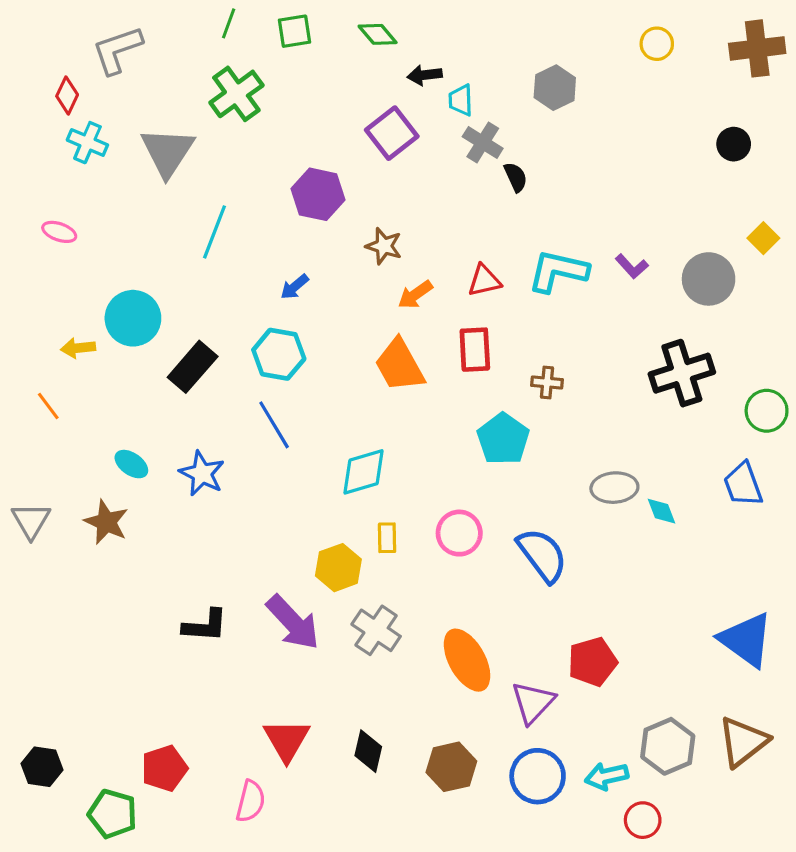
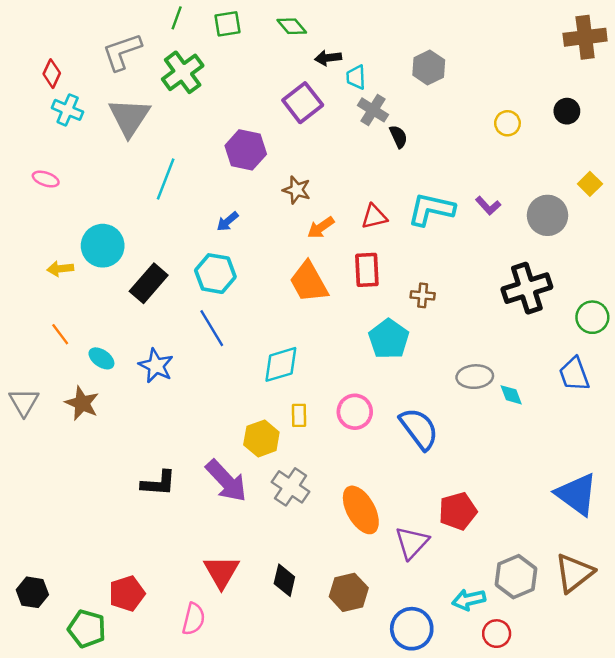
yellow circle: (657, 44) -> (507, 123), moved
gray L-shape: (117, 50) -> (122, 52), moved
orange line: (48, 406) -> (60, 334), moved
blue circle: (538, 776) -> (412, 629), moved

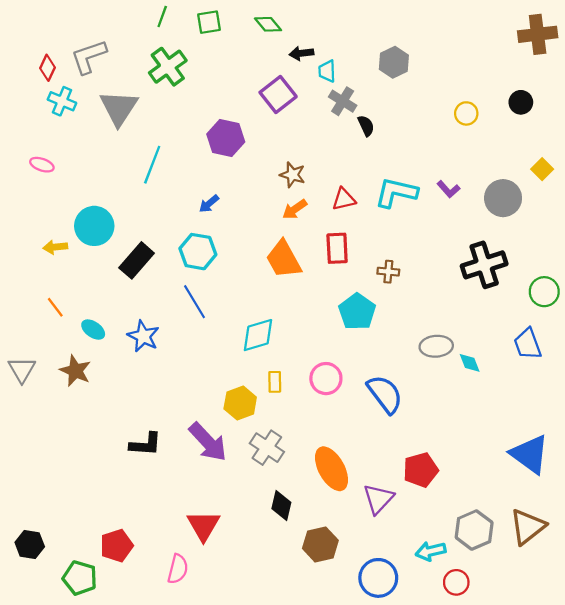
gray L-shape: (122, 52) -> (89, 57), moved
brown star: (297, 190) -> (293, 175), moved
black diamond: (284, 580) -> (281, 506), moved

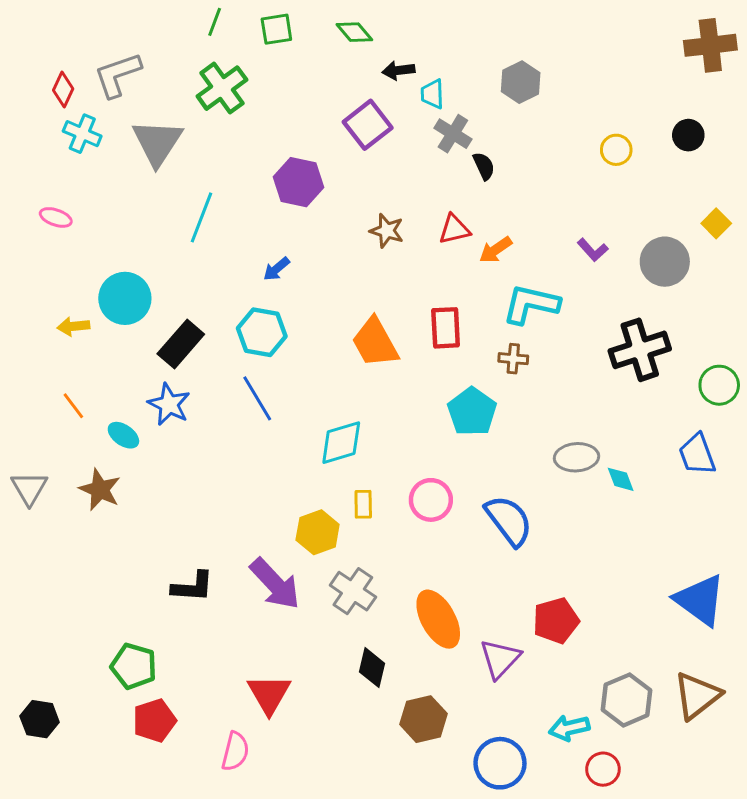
cyan L-shape: (396, 193) -> (531, 304), moved
red triangle: (344, 199) -> (454, 229), moved
orange arrow: (295, 209) -> (496, 250), moved
blue star: (143, 336) -> (169, 404), moved
green pentagon: (80, 578) -> (134, 666), moved

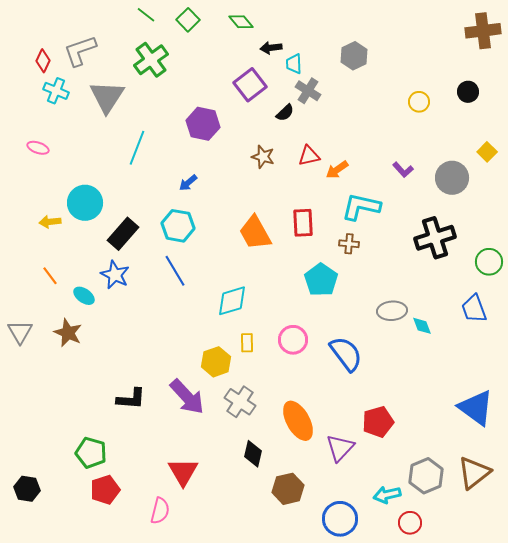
green line: (215, 22) -> (146, 15), turned -72
green square: (276, 29) -> (188, 20), turned -35
black semicircle: (484, 166) -> (285, 113), moved, turned 72

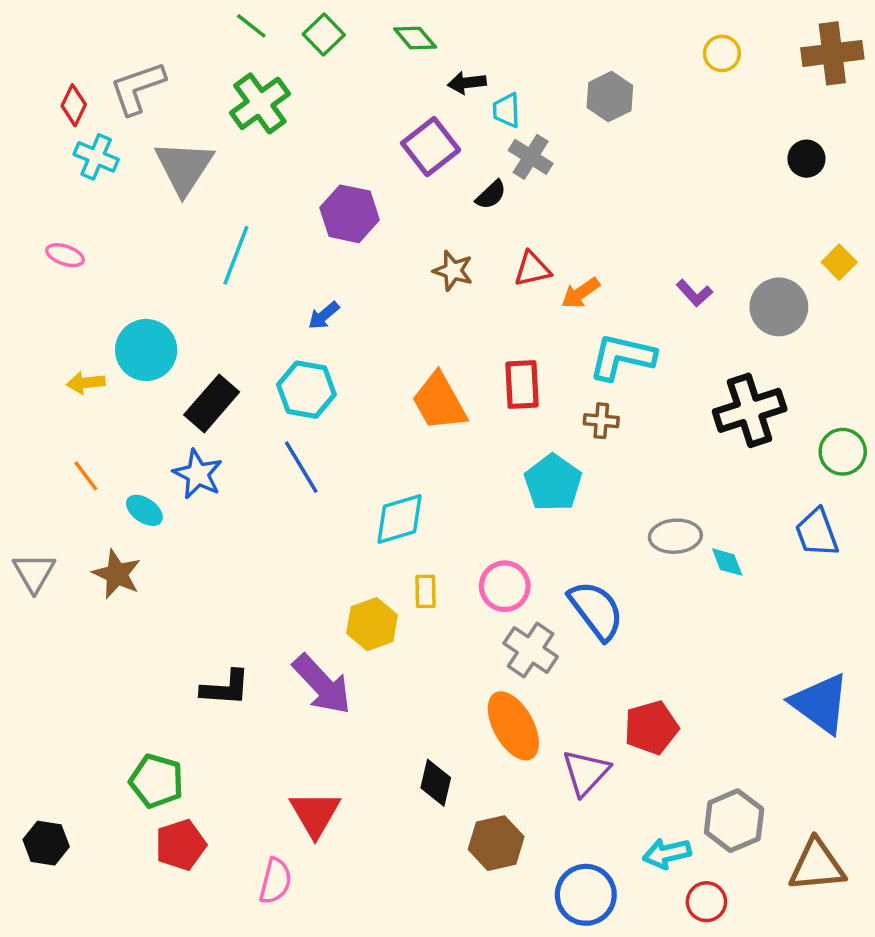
yellow circle: (419, 102) -> (722, 53), moved
gray cross: (240, 402) -> (531, 650), moved
brown triangle: (474, 473) -> (817, 865), moved, turned 33

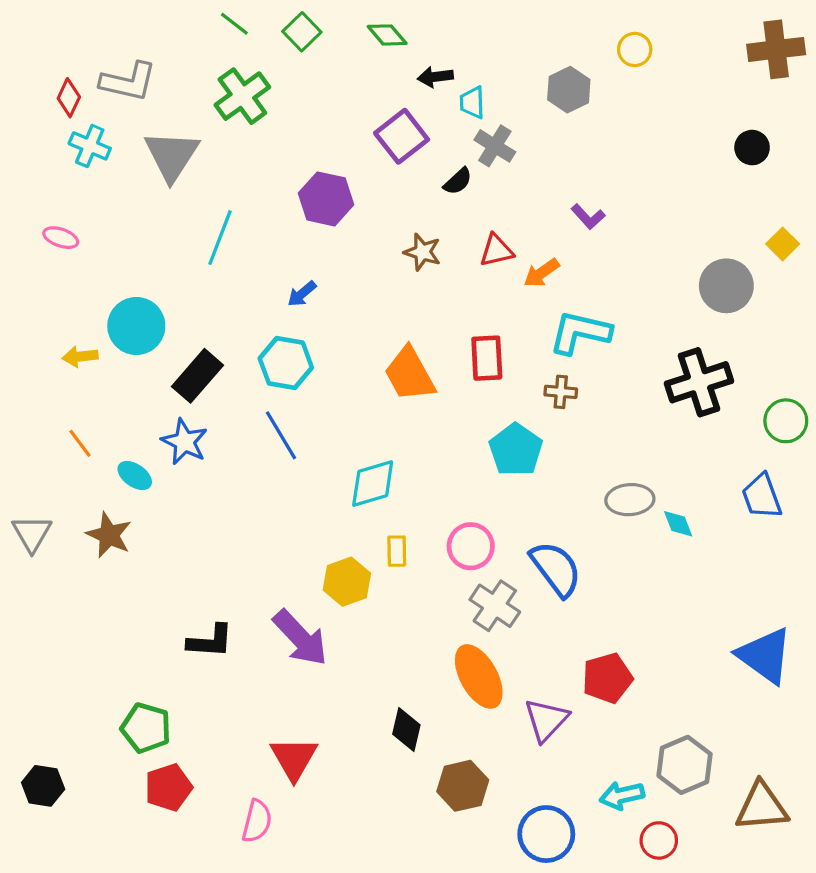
yellow circle: (722, 53) -> (635, 49), moved
gray L-shape: (138, 88) -> (128, 82), turned -148
purple L-shape: (694, 293) -> (588, 217), moved

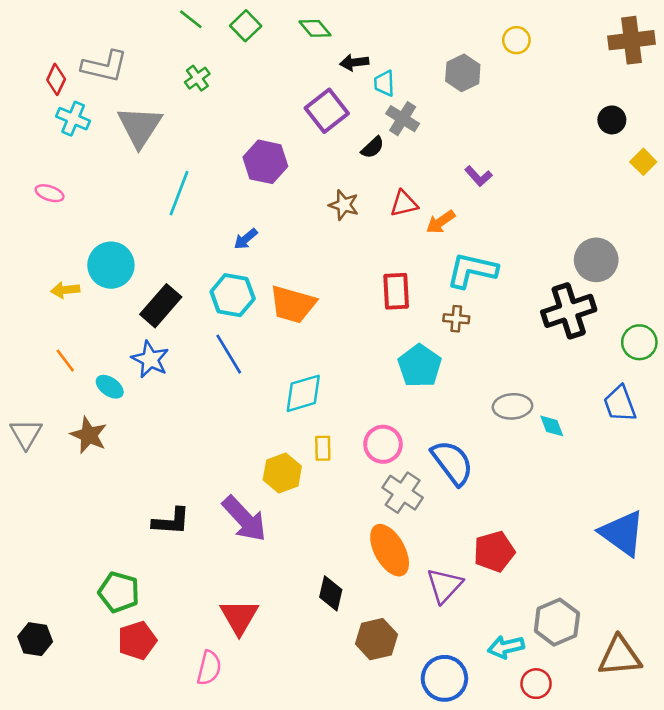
green cross: (242, 96) -> (197, 78), size x0.6
yellow square: (783, 244) -> (643, 162), moved
gray circle: (726, 286) -> (596, 260), moved
orange trapezoid: (410, 374) -> (293, 304), moved, turned -45

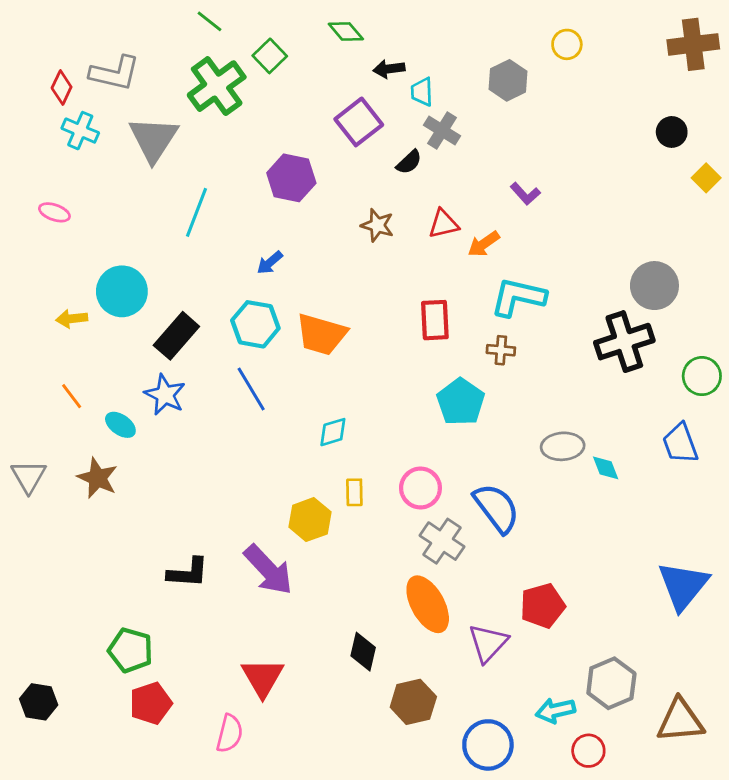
green square: (246, 26) -> (270, 56), moved
green cross: (197, 78) -> (217, 86), size x2.0
cyan diamond: (303, 393) -> (333, 432), size x0.7
blue triangle: (622, 533) -> (683, 586), turned 33

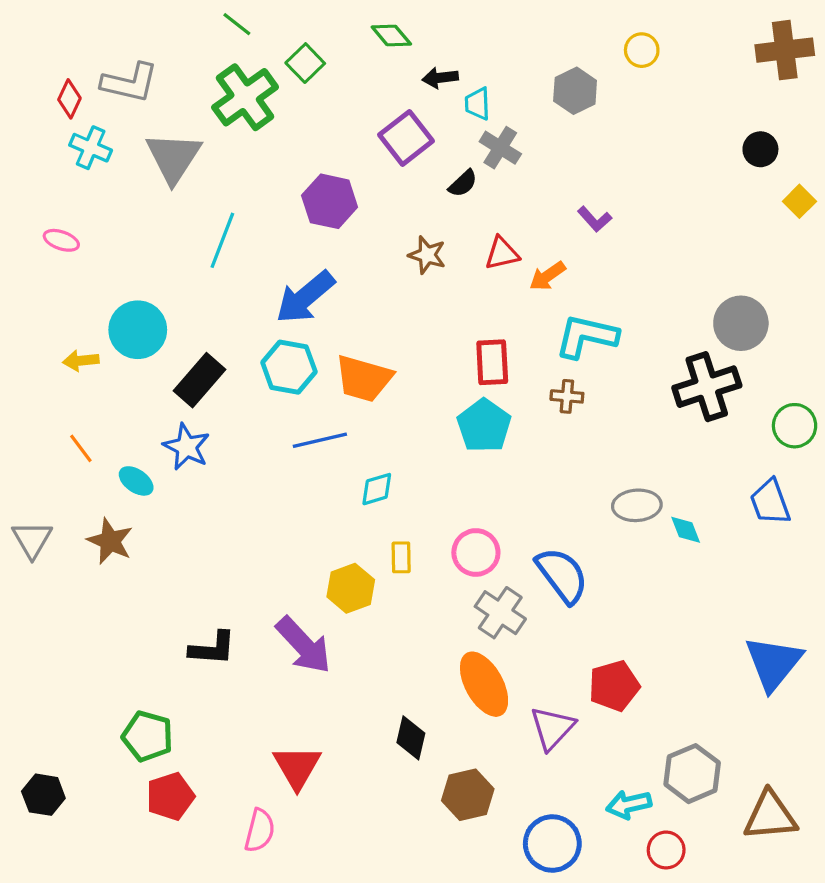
blue arrow: (270, 263) -> (305, 297), size x2.0
blue line: (251, 389) -> (320, 440), moved, turned -72
cyan pentagon: (461, 402) -> (484, 426), moved

